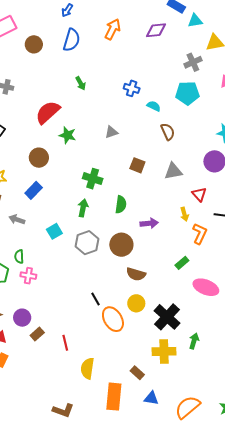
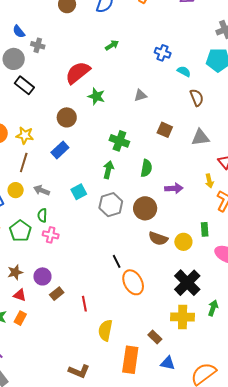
green arrow: (81, 83) -> (112, 45), turned -96
gray arrow: (17, 220) -> (42, 190), moved
green rectangle: (182, 263) -> (205, 229), turned -56
yellow circle: (136, 303) -> (183, 242), moved

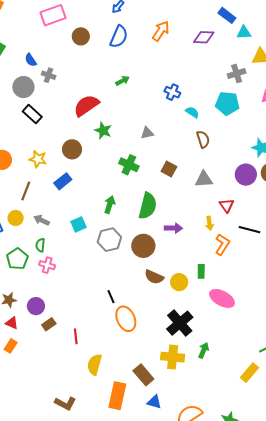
yellow star: (25, 135) -> (38, 159), moved
green cross: (119, 141) -> (129, 165), moved
green semicircle: (146, 168) -> (148, 206), size x1.5
brown rectangle: (155, 337) -> (143, 375), size x1.5

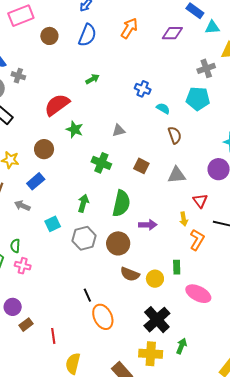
gray arrow: (42, 220) -> (22, 206), moved

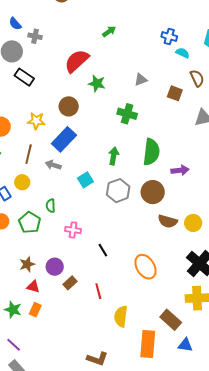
blue cross: (143, 89) -> (169, 36), moved
brown square: (141, 166) -> (175, 93), moved
blue rectangle: (36, 181) -> (64, 139), size x1.4
pink cross: (23, 266) -> (73, 230), moved
black line: (87, 295) -> (103, 250), moved

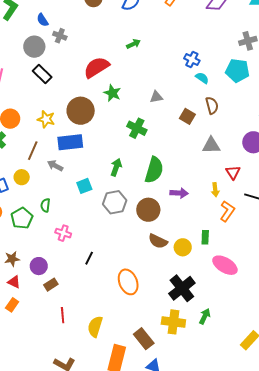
brown circle: (69, 106) -> (81, 111), size x1.4
blue rectangle: (64, 139) -> (70, 142), turned 30
black line: (103, 250) -> (89, 258), turned 48
red line: (98, 291) -> (63, 315), moved

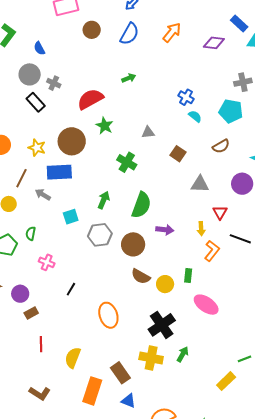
gray cross: (60, 36) -> (54, 83), moved
brown semicircle: (212, 105) -> (221, 146), moved, turned 72

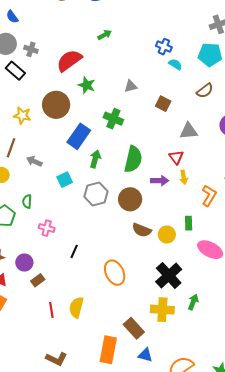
blue rectangle: (59, 172) -> (79, 136), moved, turned -45
red triangle: (220, 212) -> (176, 157), moved
yellow arrow: (201, 229) -> (184, 177), moved
yellow semicircle: (73, 358) -> (76, 307), moved

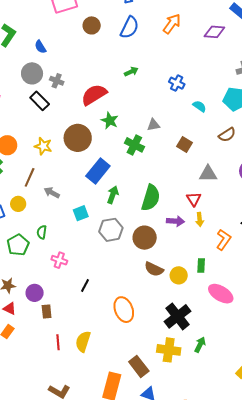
blue cross: (164, 47) -> (177, 83), moved
green cross: (113, 119) -> (134, 145), moved
brown rectangle: (38, 280) -> (47, 312), turned -64

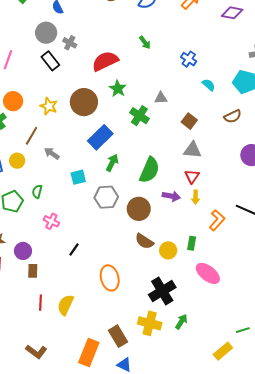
green arrow: (131, 72) -> (145, 42), turned 72
gray triangle: (208, 174) -> (192, 150), moved

